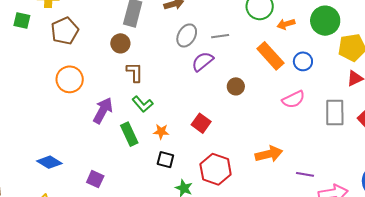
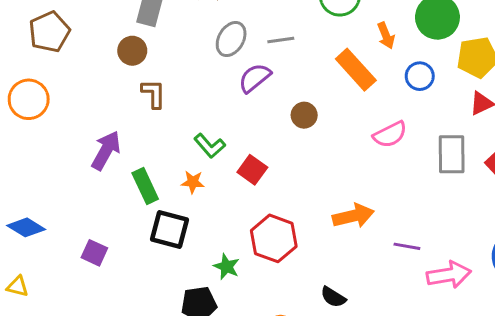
orange arrow: (286, 24) -> (386, 36), moved, turned -96
blue circle: (303, 61) -> (420, 76), moved
orange circle: (70, 79) -> (29, 99), moved
green L-shape: (143, 104) -> (210, 146), moved
black square: (165, 160) -> (169, 229), moved, size x1.5

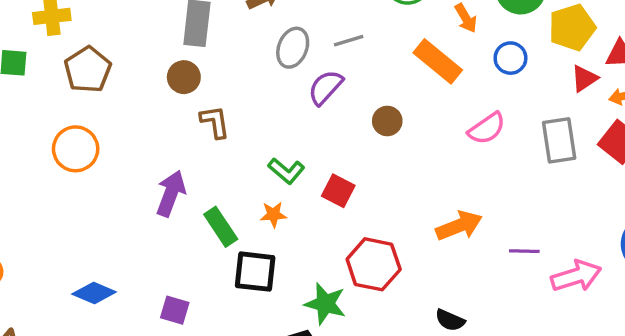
green star: (227, 267) -> (325, 304), size x1.4

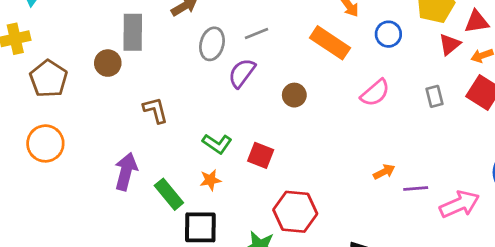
brown circle: (184, 77) -> (108, 63), moved
gray rectangle: (559, 140) -> (434, 96), size x0.6
orange arrow: (459, 226) -> (384, 172), moved, size x0.6

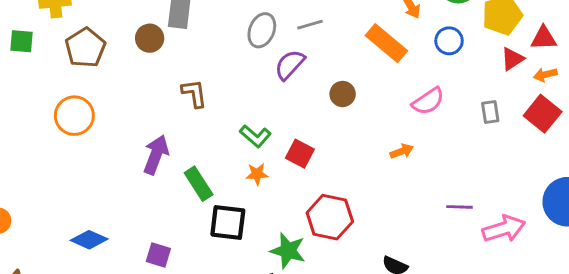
orange arrow: (384, 172) -> (402, 151), moved
orange star: (210, 180) -> (257, 174), moved

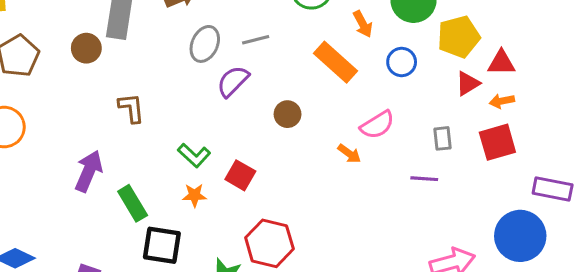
red square: (543, 114) -> (497, 142), turned 33
orange arrow: (402, 151) -> (349, 154), moved, turned 55
purple line: (459, 207) -> (424, 179), moved

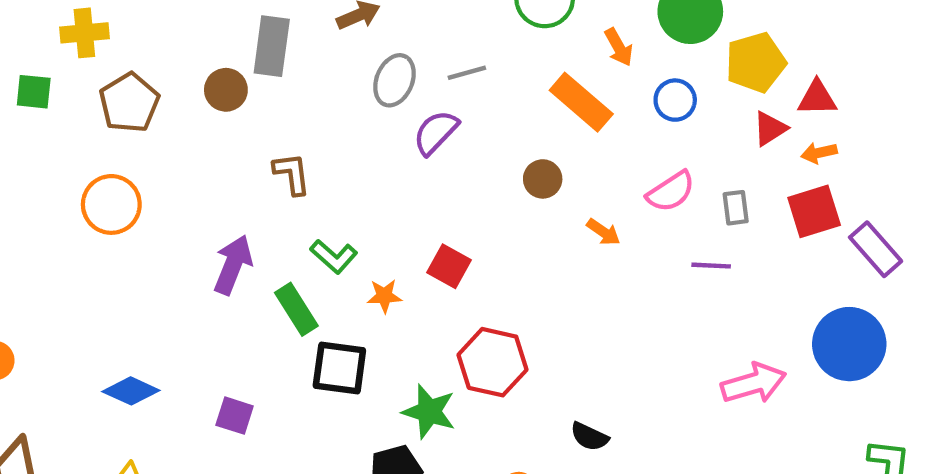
brown circle: (288, 114) -> (543, 179), moved
pink semicircle: (377, 125) -> (671, 192), moved
green L-shape: (194, 155) -> (334, 256), moved
purple rectangle: (553, 189) -> (876, 249), moved, turned 39

